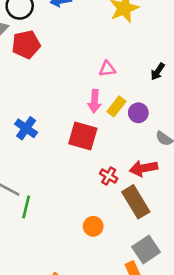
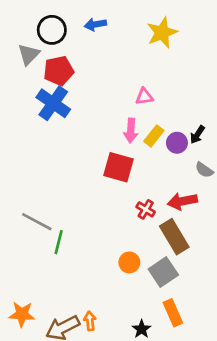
black arrow: (158, 72) -> (197, 135), moved
blue cross: (26, 128) -> (53, 103), moved, size x1.4
gray square: (146, 250) -> (163, 272), moved

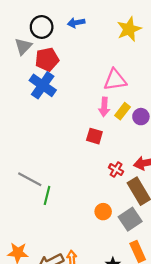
pink triangle: (144, 97) -> (115, 80), size x1.6
red square: (118, 167) -> (94, 136), size x0.7

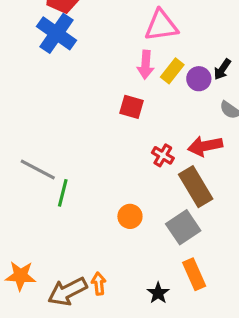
orange circle: (103, 212) -> (130, 216), moved

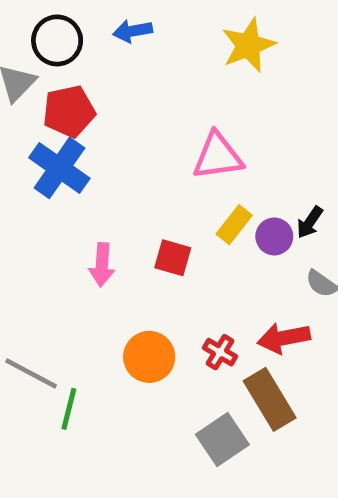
pink arrow: (146, 65) -> (102, 265), moved
red square: (132, 107) -> (173, 258), moved
orange circle: (130, 216) -> (149, 357), moved, size x1.4
gray square: (183, 227) -> (222, 440), moved

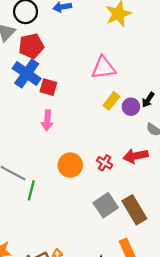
red square: (173, 258) -> (48, 87), moved
brown rectangle: (270, 399) -> (134, 210), moved

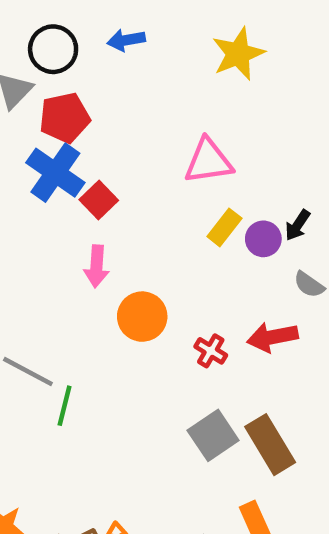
red square: (48, 87) -> (99, 200), turned 30
orange circle: (70, 165) -> (142, 317), moved

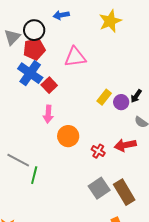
black circle: (53, 49) -> (34, 30), moved
pink triangle: (208, 161) -> (75, 57), moved

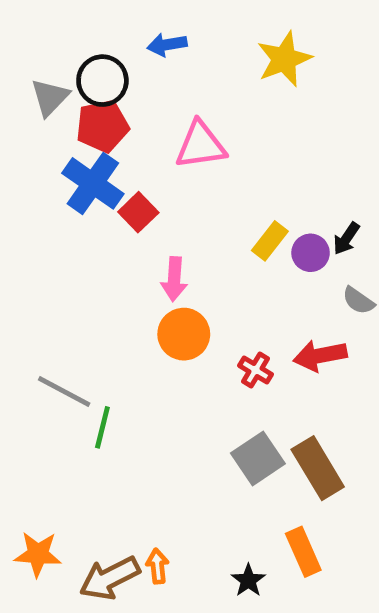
pink arrow: (48, 114) -> (174, 279), moved

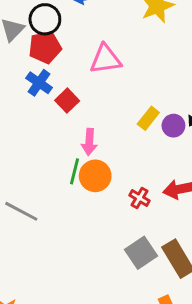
blue cross: (93, 183) -> (39, 83), size x0.7
green line: (102, 427) -> (74, 171), moved

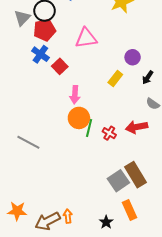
purple circle: (173, 126) -> (133, 57), moved
green line: (74, 171) -> (89, 128), moved
gray square: (141, 253) -> (118, 181), moved

